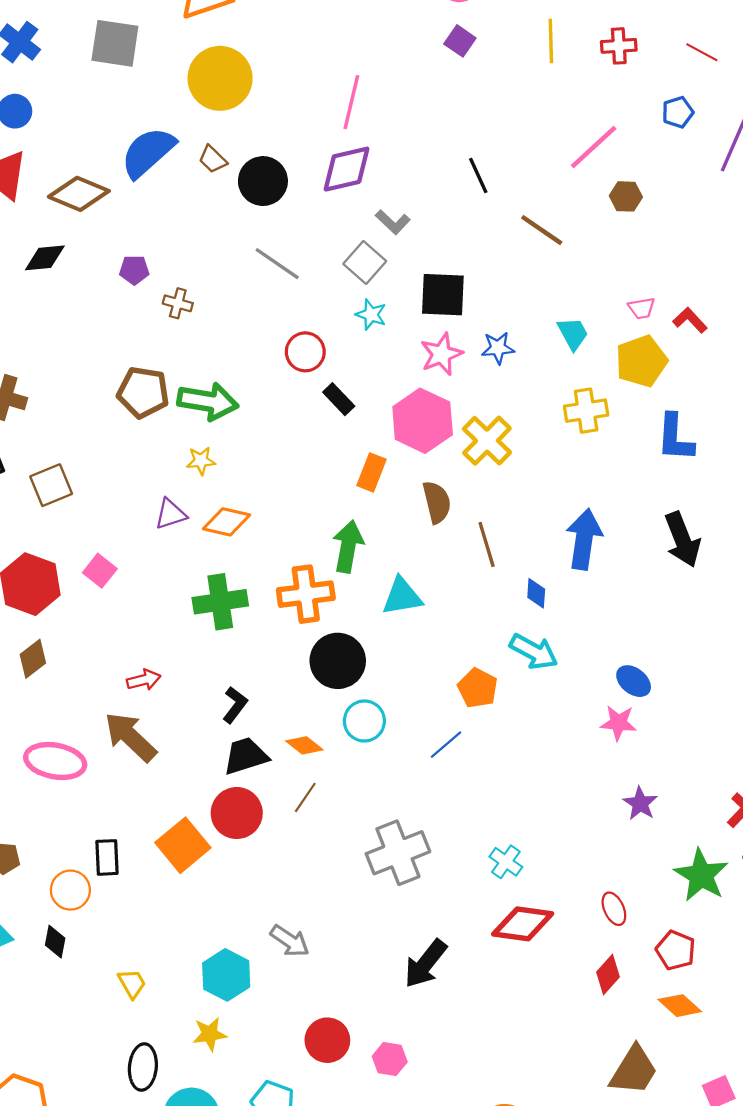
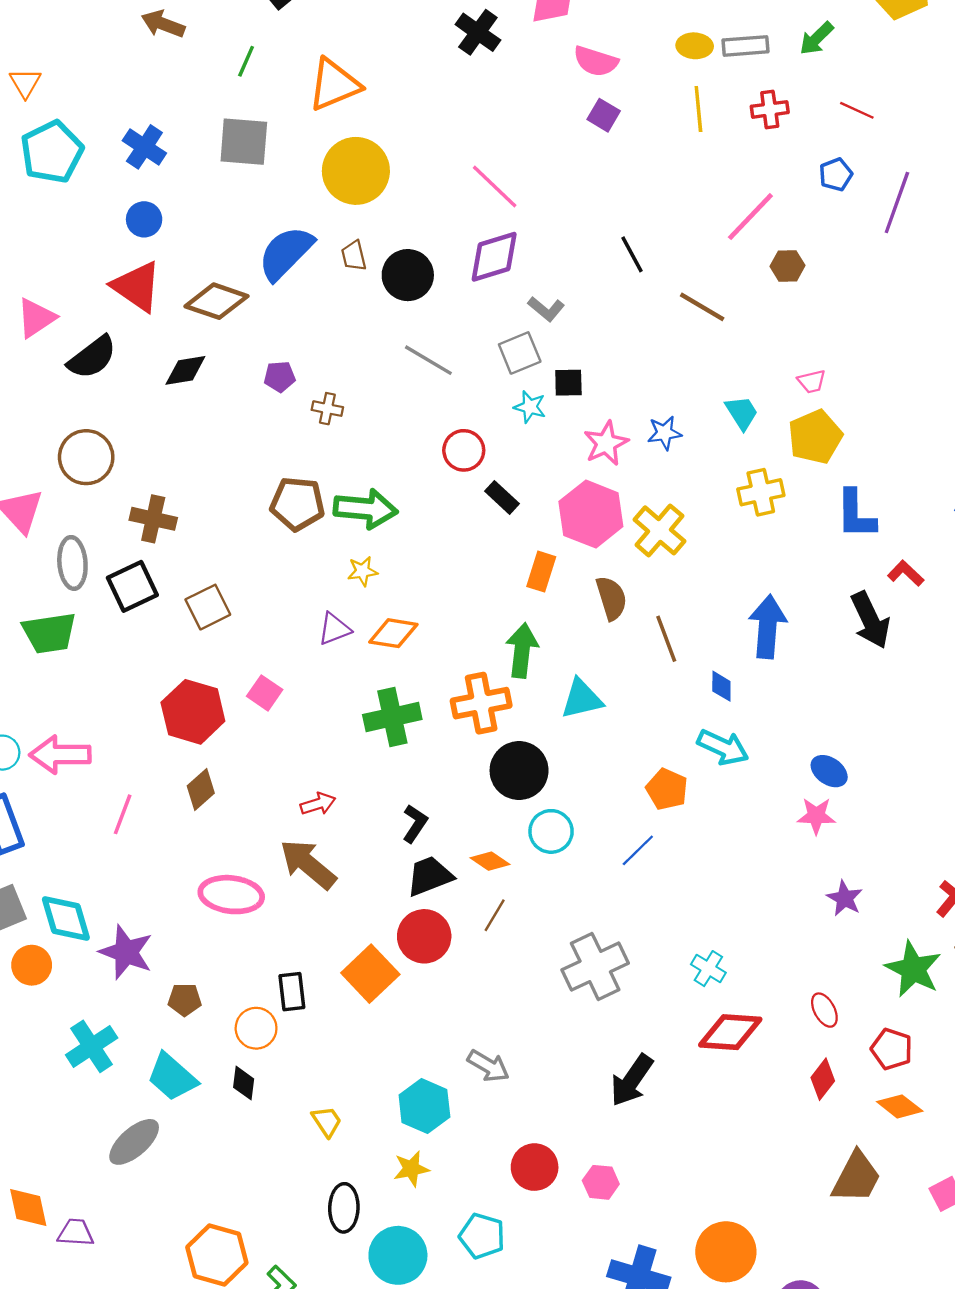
pink line: (351, 102) -> (495, 187), turned -56
brown trapezoid: (213, 159) -> (354, 256), turned 36
gray square: (365, 262) -> (520, 353), turned 30
black square: (443, 295) -> (568, 383), moved, size x0.6
red L-shape: (690, 320) -> (906, 573), moved

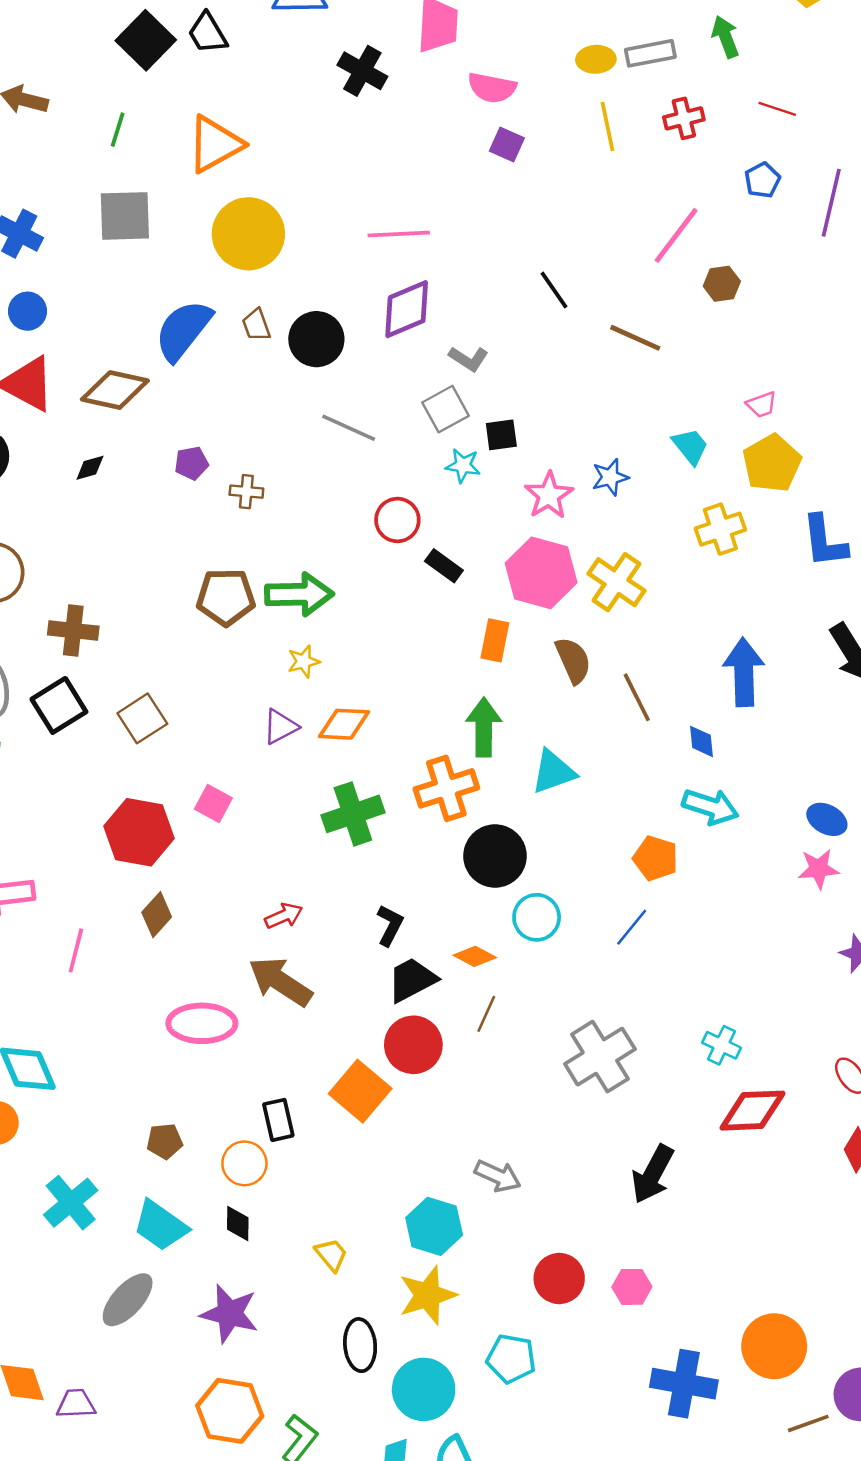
green arrow: (817, 38) -> (725, 37), turned 120
pink line: (495, 187) -> (399, 234), turned -40
black diamond: (185, 370) -> (90, 468), size x0.7
purple star: (126, 952) -> (229, 1314), moved
yellow star: (411, 1169) -> (427, 1295), size x1.5

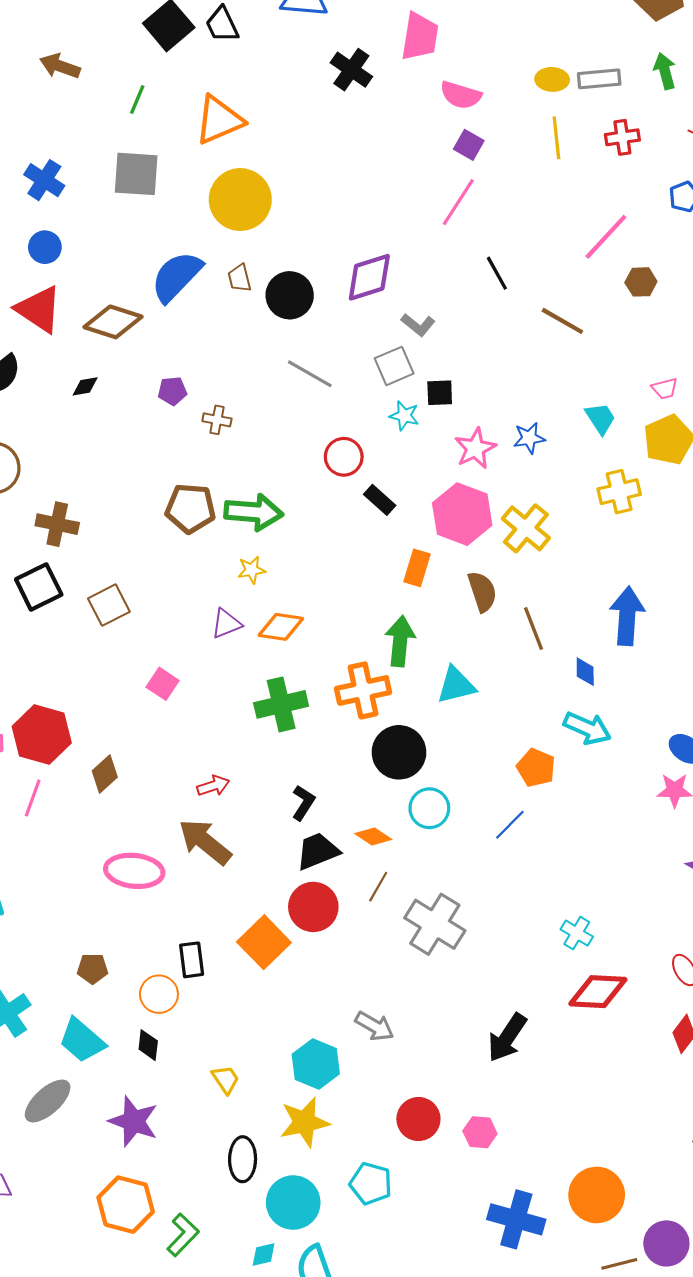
pink line: (399, 234) -> (458, 202), moved, turned -60
red hexagon: (139, 832) -> (42, 735), moved
gray cross: (600, 1057) -> (435, 924), moved, turned -32

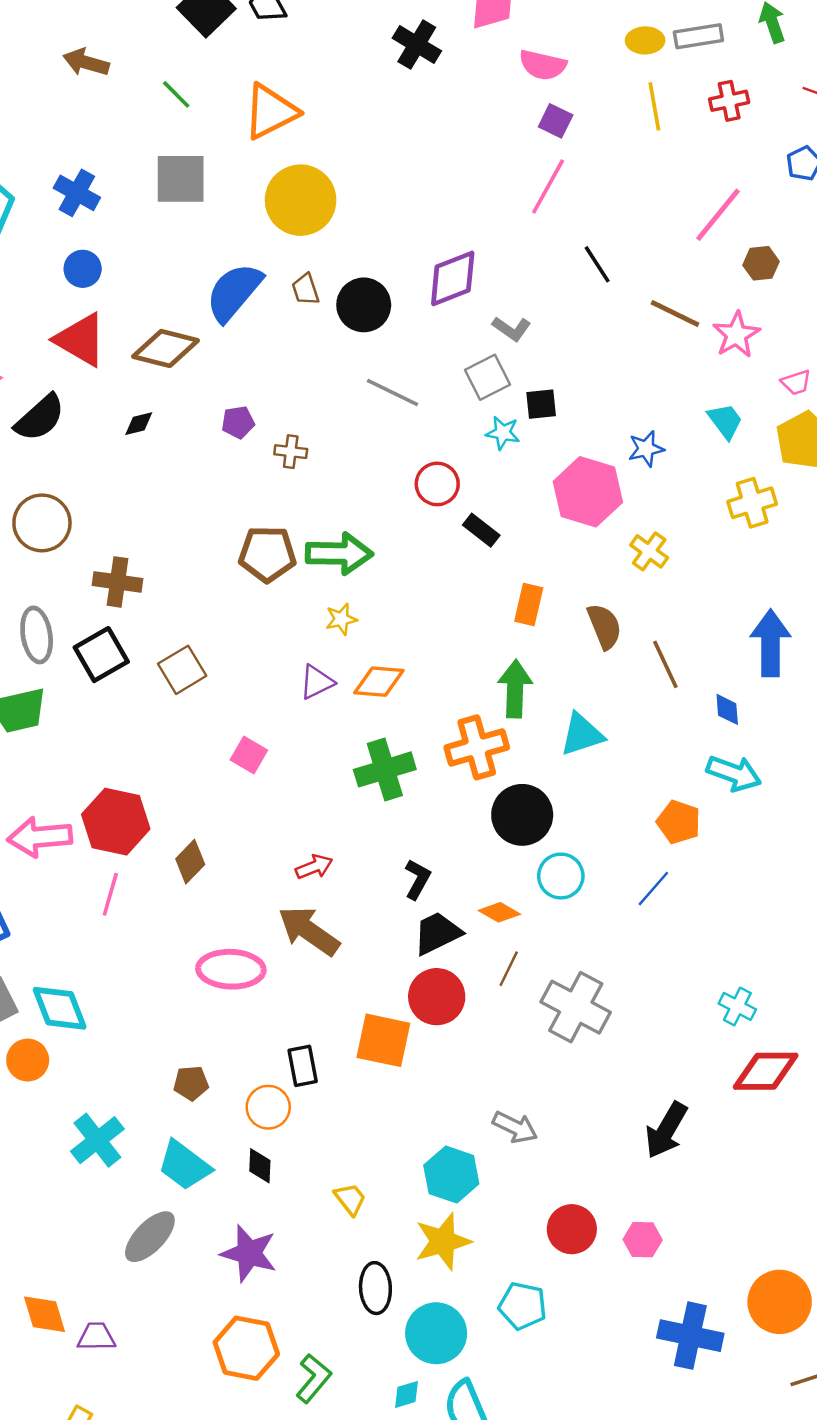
green line: (137, 99) -> (176, 94), turned -64
pink star: (475, 448) -> (736, 335), moved
pink hexagon: (462, 514) -> (588, 492), moved
yellow cross: (526, 528) -> (649, 551), size x0.7
orange square: (264, 942) -> (383, 1040), turned -30

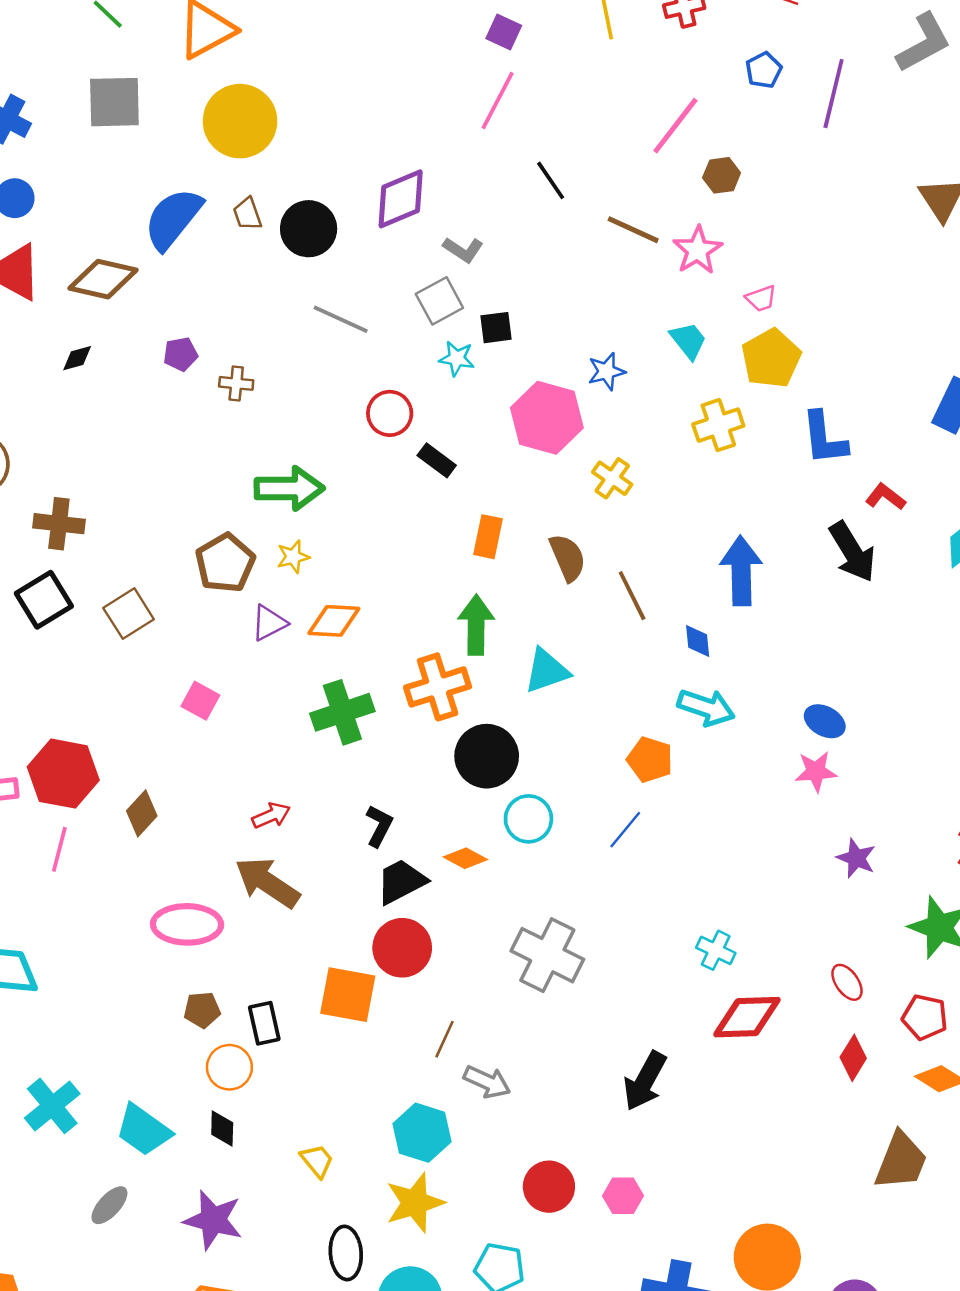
brown pentagon: (267, 554) -> (225, 563), moved, turned -30
brown line: (509, 969) -> (444, 1039), moved
brown pentagon: (191, 1083) -> (202, 1010), moved
gray ellipse: (150, 1237) -> (109, 1205), size x0.7

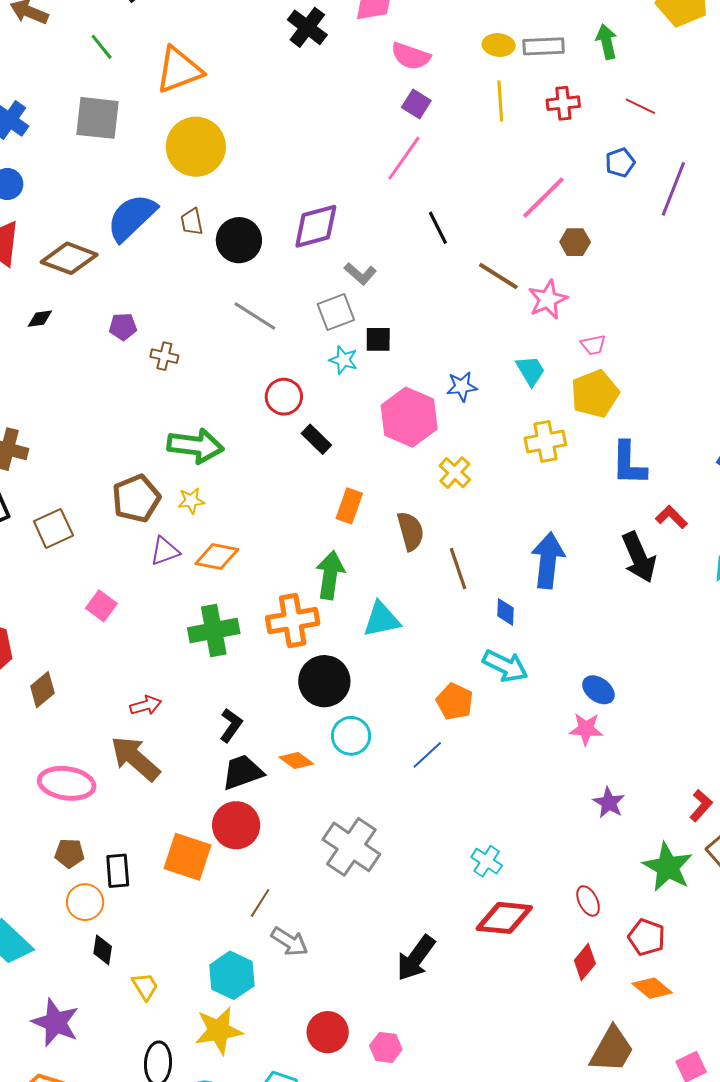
black diamond: (222, 1128) -> (103, 950), moved

